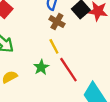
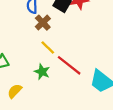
brown cross: (57, 22) -> (43, 23), turned 35

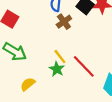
yellow line: (48, 48) -> (60, 57), moved

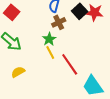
green star: (57, 69) -> (49, 39), moved

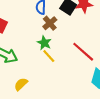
red line: (70, 64) -> (83, 52), moved

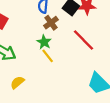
red line: (83, 52) -> (84, 40), moved

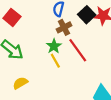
red line: (84, 40) -> (78, 50), moved

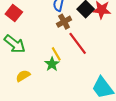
green star: (54, 46) -> (52, 64), moved

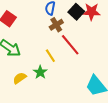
green star: (52, 64) -> (40, 72), moved

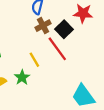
black square: (76, 12) -> (64, 29), moved

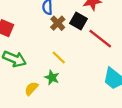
red line: (57, 49) -> (100, 39), moved

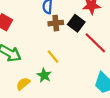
brown cross: (58, 23) -> (56, 23), turned 32

